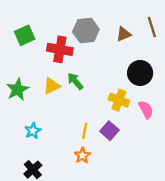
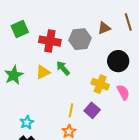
gray hexagon: (86, 31) -> (80, 39), moved
cyan star: (33, 131) -> (27, 122), moved

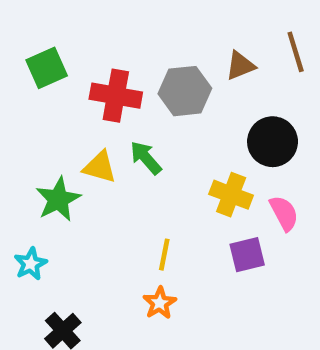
yellow triangle: (43, 72) -> (100, 167), turned 42
green star: (14, 75) -> (58, 199), moved
purple square: (92, 110) -> (247, 255), moved, turned 35
cyan star: (27, 122) -> (31, 264), moved

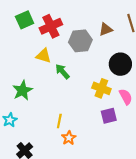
green square: (47, 68) -> (25, 20), moved
red cross: (116, 96) -> (51, 26), moved, turned -35
yellow triangle: (100, 167) -> (44, 56), moved
yellow line: (164, 255) -> (59, 121), moved

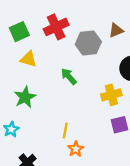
green square: (25, 20) -> (19, 32), moved
yellow triangle: (44, 56) -> (28, 59), moved
yellow cross: (101, 88) -> (111, 95), turned -36

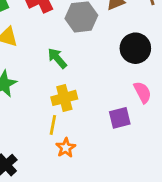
yellow cross: (111, 95) -> (64, 98), moved

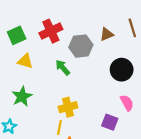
green arrow: (57, 58) -> (63, 68), moved
purple square: (120, 118) -> (110, 122), turned 35

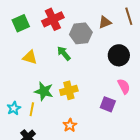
yellow triangle: (25, 61) -> (30, 57), moved
green star: (22, 96) -> (44, 91), moved, turned -30
yellow line: (59, 128) -> (32, 109), moved

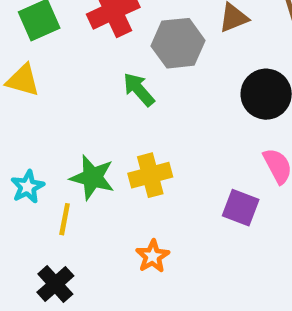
yellow triangle: (30, 57) -> (23, 80), moved
cyan star: (14, 108) -> (28, 187), moved

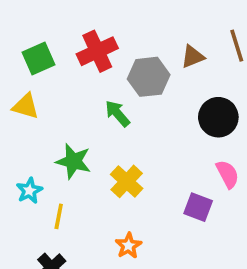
yellow cross: (150, 175) -> (127, 181), turned -32
green star: (92, 177) -> (73, 161), moved

